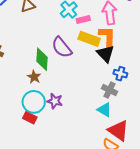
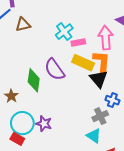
brown star: (34, 77) -> (11, 96), moved
gray cross: (109, 90) -> (100, 116), turned 35

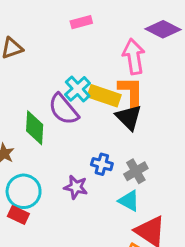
cyan cross: (64, 32) -> (78, 89), moved
pink rectangle: (78, 43) -> (81, 22), moved
blue cross: (112, 100) -> (102, 164), moved
purple star: (44, 124) -> (76, 187), moved

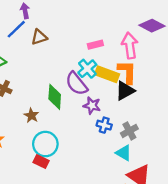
pink rectangle: (81, 22) -> (95, 45), moved
black triangle: (129, 117) -> (125, 91), turned 45
purple star: (76, 187) -> (92, 106), moved

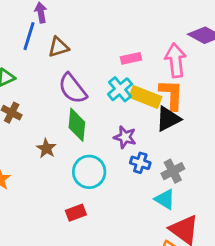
blue line: (16, 29) -> (29, 36), turned -30
purple semicircle: (76, 84) -> (73, 88), moved
cyan circle: (45, 144) -> (89, 172), moved
red rectangle: (41, 162) -> (76, 213), moved, turned -48

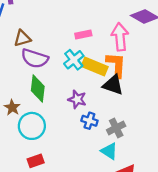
brown triangle: (58, 47) -> (22, 38), moved
purple semicircle: (73, 88) -> (35, 58), turned -36
black triangle: (168, 119) -> (113, 85), turned 45
cyan circle: (89, 172) -> (32, 126), moved

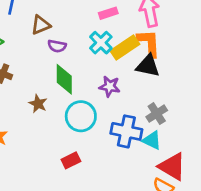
purple semicircle: (35, 58) -> (57, 46), size x0.6
yellow rectangle: (95, 66) -> (125, 48), turned -50
blue cross: (89, 121) -> (126, 131), moved, size x1.6
cyan circle: (32, 126) -> (81, 116), moved

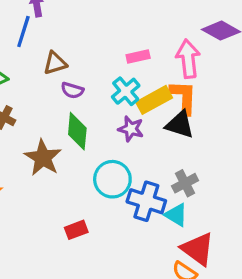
purple star: (110, 86) -> (131, 129), moved
brown star: (38, 104) -> (43, 158), size x1.6
cyan circle: (81, 116) -> (112, 179), moved

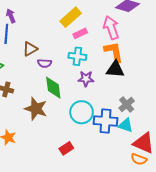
cyan cross: (126, 91) -> (77, 56), turned -30
yellow rectangle: (154, 100) -> (71, 17), moved

